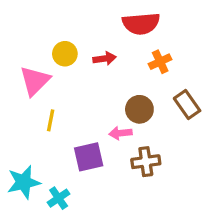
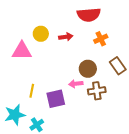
pink triangle: (35, 81) -> (22, 51), turned 45
yellow line: (51, 120) -> (32, 91), moved
brown cross: (146, 162) -> (97, 91), moved

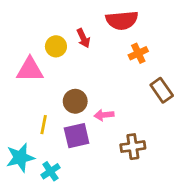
red arrow: (66, 37) -> (83, 38), moved, turned 72
brown circle: (88, 69) -> (75, 101), moved
brown cross: (97, 91) -> (133, 147), moved

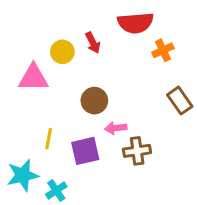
orange cross: (138, 53) -> (163, 50), moved
brown circle: (75, 101) -> (94, 101), moved
brown cross: (133, 147) -> (137, 151), moved

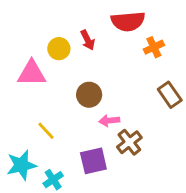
yellow line: (49, 139) -> (46, 131), turned -54
purple square: (85, 151) -> (93, 161), moved
brown cross: (137, 151) -> (129, 142), turned -30

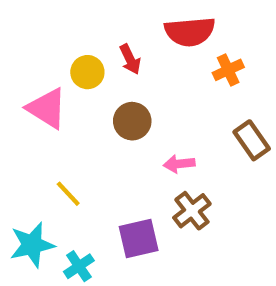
pink triangle: (32, 73) -> (47, 108), turned 32
brown circle: (89, 95) -> (132, 121), moved
pink arrow: (109, 121) -> (179, 164), moved

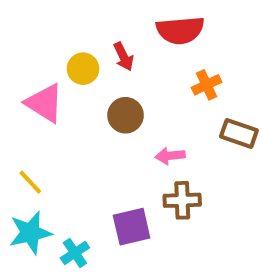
orange cross: (228, 70) -> (207, 85), moved
brown rectangle: (252, 140) -> (239, 133), turned -36
yellow line: (68, 194) -> (30, 182), moved
brown cross: (192, 211) -> (182, 200), turned 36

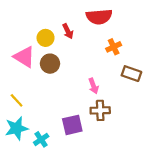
brown circle: (126, 115) -> (50, 64), moved
pink arrow: (170, 156) -> (94, 86), turned -104

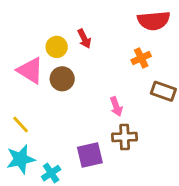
red semicircle: (99, 17) -> (154, 21), moved

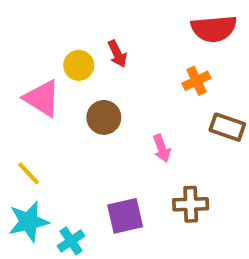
brown circle: (62, 79) -> (104, 117), moved
brown cross: (125, 137) -> (191, 204), moved

